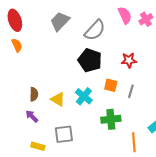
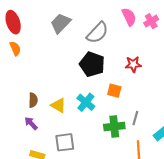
gray line: (131, 91) -> (135, 118), moved

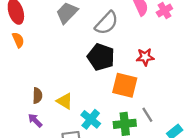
orange square: (114, 91) -> (125, 85), size x1.6
cyan cross: (86, 102) -> (91, 119), moved
gray line: (135, 118) -> (147, 115), turned -48

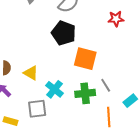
red star: (145, 57) -> (116, 19), moved

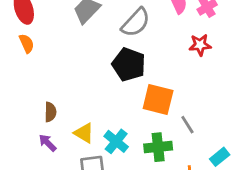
yellow triangle: (31, 73) -> (84, 133), moved
gray line: (106, 85) -> (187, 125), moved

